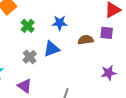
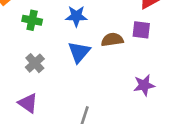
green cross: (28, 26) -> (32, 20), turned -32
blue triangle: (52, 49) -> (79, 52), moved, turned -30

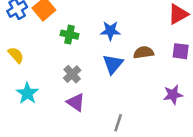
purple square: (141, 30) -> (181, 51), moved
purple triangle: (28, 103) -> (76, 102), moved

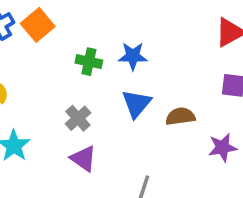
green cross: (70, 35) -> (89, 62), moved
brown semicircle: (144, 52) -> (180, 116), moved

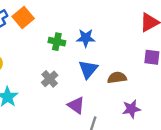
purple star: (222, 148) -> (131, 109), moved
purple triangle: (83, 158) -> (76, 105), moved

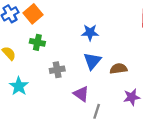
green cross: (57, 42) -> (37, 42), moved
gray cross: (50, 79) -> (57, 70), turned 32

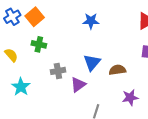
blue star: (90, 32) -> (91, 21), moved
purple triangle: (81, 94) -> (78, 85), moved, turned 49

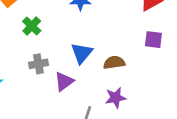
green cross: (39, 44) -> (32, 26), moved, turned 32
purple star: (130, 97) -> (116, 98), moved

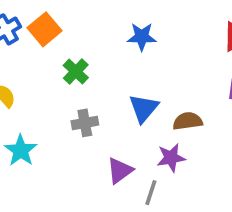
purple triangle: (64, 81) -> (120, 171), moved
purple star: (116, 98) -> (171, 158), moved

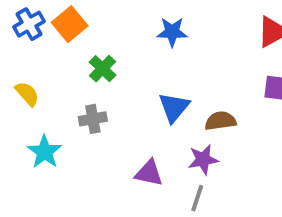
gray cross: (85, 123) -> (93, 119), moved
purple triangle: (120, 171) -> (149, 173), turned 48
gray line: (151, 193) -> (197, 198), moved

